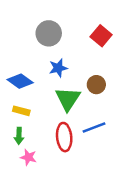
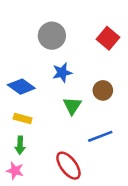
green triangle: (68, 99) -> (72, 106), size x0.7
red ellipse: (64, 137) -> (68, 166), moved, turned -32
pink star: (28, 157) -> (15, 171), moved

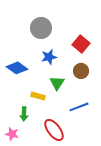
red square: (108, 38) -> (81, 44), moved
yellow rectangle: (23, 118) -> (38, 96), moved
green arrow: (20, 145) -> (24, 114), moved

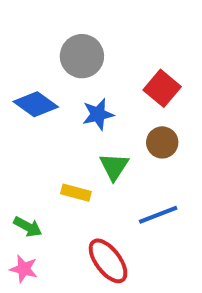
blue diamond: (17, 68) -> (36, 104), moved
green arrow: (24, 114) -> (28, 227), moved, turned -64

